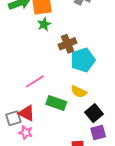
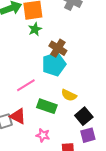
brown cross: (67, 44) -> (58, 48), turned -36
cyan pentagon: (83, 60) -> (54, 64), moved
pink star: (26, 133) -> (43, 135), moved

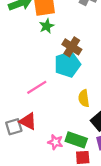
yellow semicircle: (69, 95) -> (84, 98), turned 56
green rectangle: (47, 106) -> (76, 140), moved

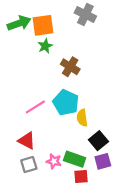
cyan pentagon: (67, 64) -> (66, 103), moved, turned -30
gray square: (14, 127) -> (29, 165), moved

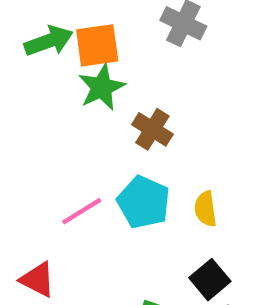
green star: (45, 46) -> (102, 87), size x1.5
yellow semicircle: (82, 118) -> (205, 209), moved
red triangle: (27, 141) -> (38, 280), moved

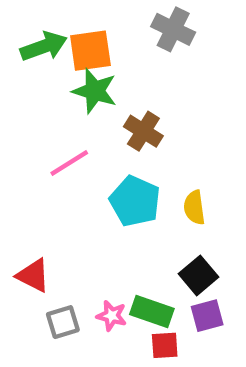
green star: (102, 87) -> (95, 91), turned -30
pink line: (82, 211) -> (69, 163), moved

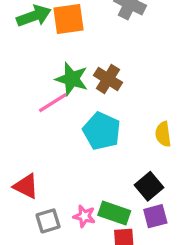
green star: (95, 91) -> (72, 79), moved
yellow semicircle: (194, 208) -> (163, 134), moved

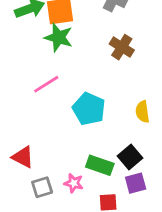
green star: (72, 79) -> (59, 37), moved
brown cross: (108, 79) -> (122, 47), moved
green rectangle: (114, 213) -> (100, 165), moved

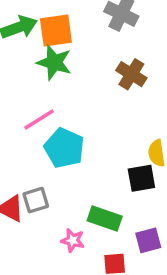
cyan pentagon: (89, 109) -> (64, 148), moved
black square: (130, 157) -> (141, 178), moved, turned 30
gray square: (42, 187) -> (36, 200), moved

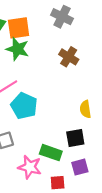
black square: (141, 178) -> (75, 138), moved
pink star: (73, 240) -> (30, 167), size x1.5

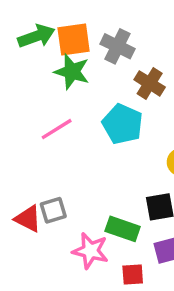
gray cross: (62, 17) -> (117, 46), moved
cyan pentagon: (24, 106) -> (123, 124), moved

